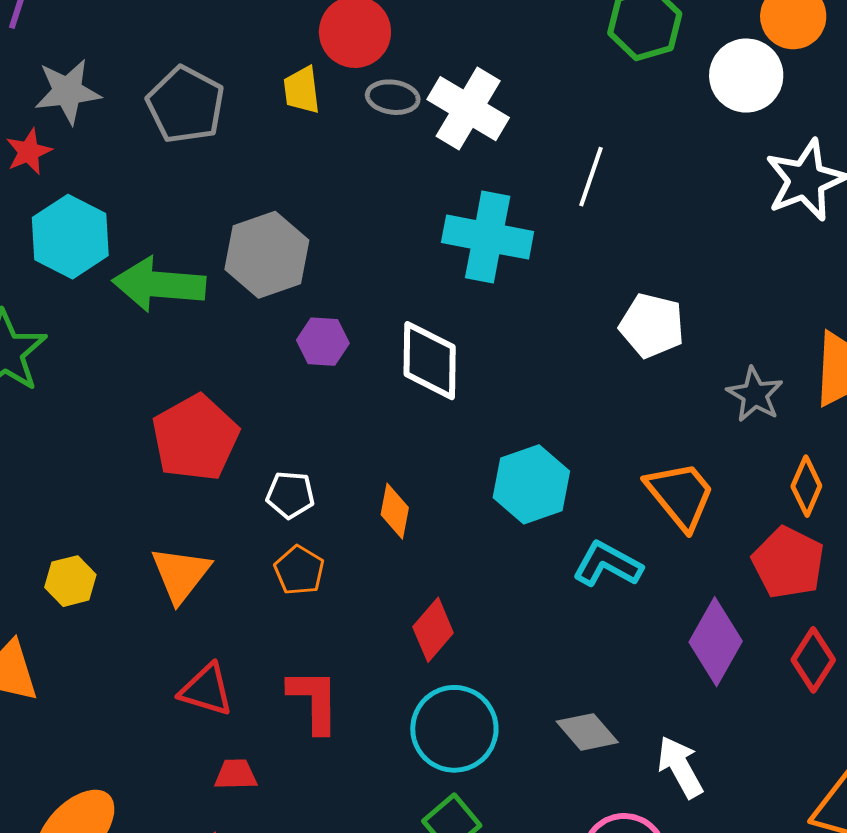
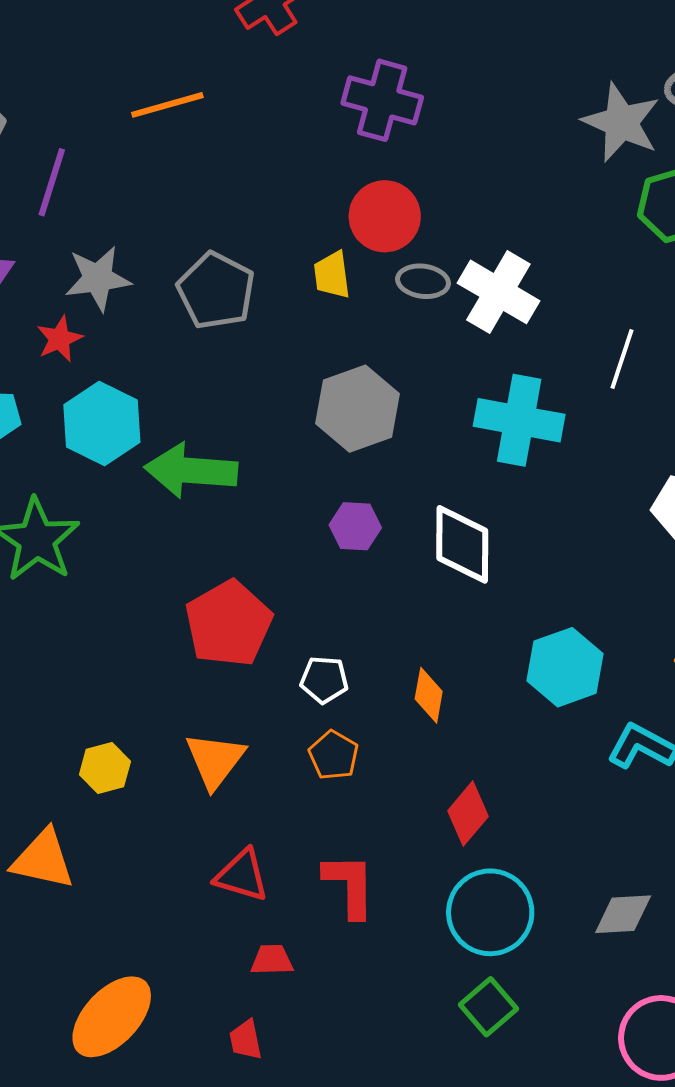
gray hexagon: (267, 255) -> (357, 409), moved
gray diamond: (587, 732) -> (623, 914), turned -52

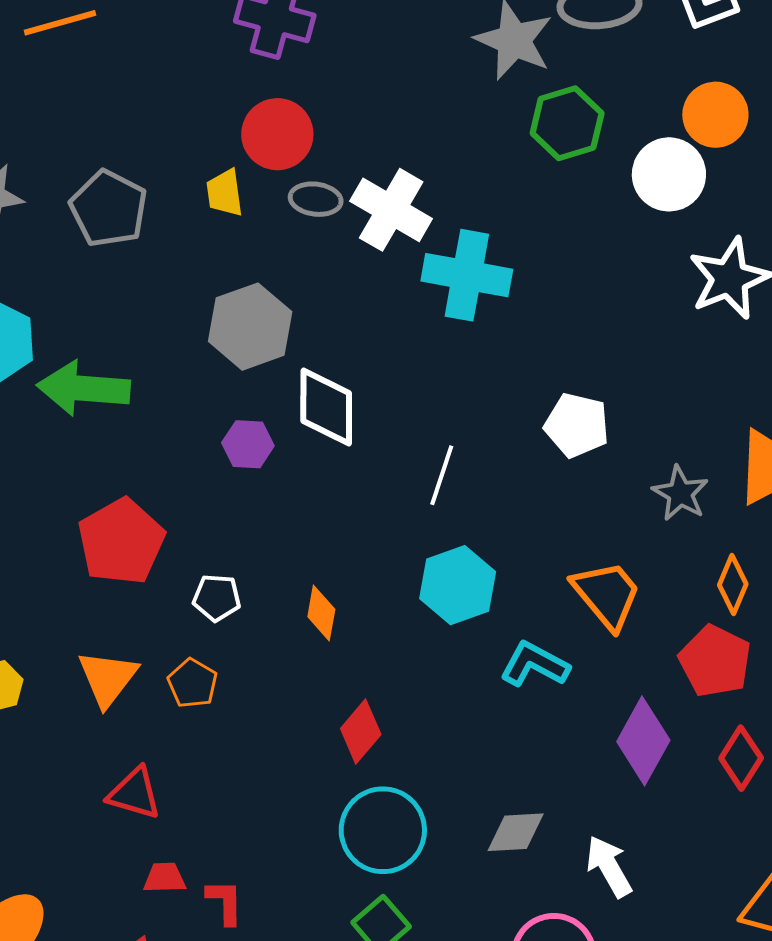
white line: (622, 359) -> (442, 475), moved
cyan cross: (519, 420) -> (467, 275), moved
white diamond: (462, 544) -> (326, 407), moved
orange pentagon: (334, 755) -> (192, 683), moved
red L-shape: (350, 885) -> (225, 902), moved, size x0.7

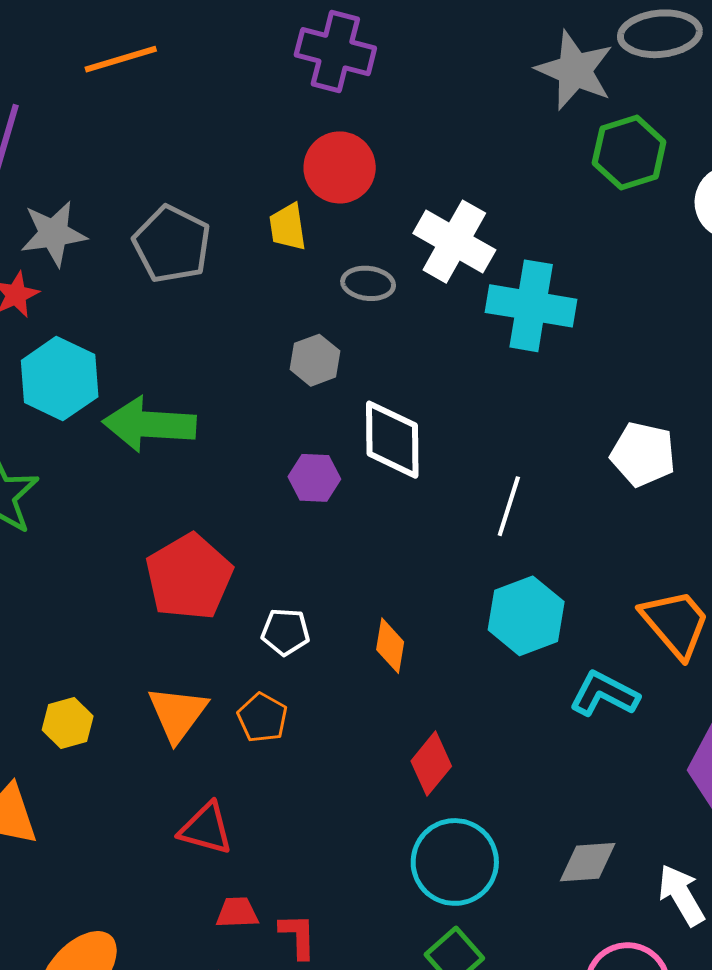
gray ellipse: (316, 199) -> (368, 283), moved
gray hexagon: (250, 327) -> (315, 360), size x0.6

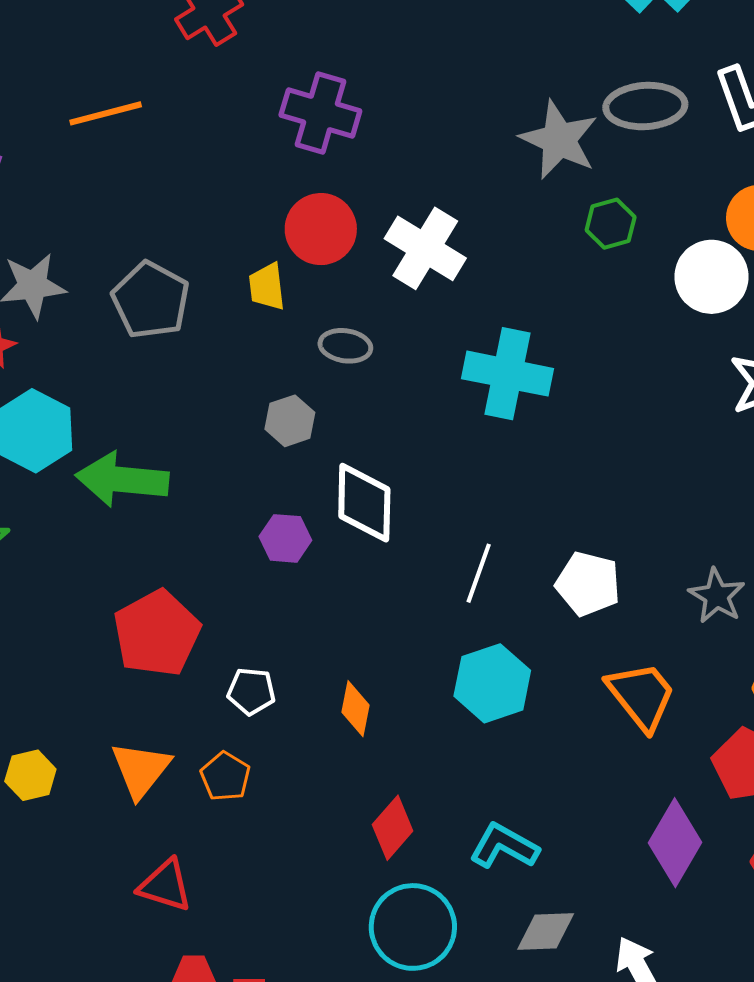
green hexagon: (629, 152) -> (611, 224), size x0.7
white cross: (454, 242) -> (425, 248), moved
white pentagon: (643, 454) -> (588, 584), moved
cyan L-shape: (604, 694) -> (504, 846), moved

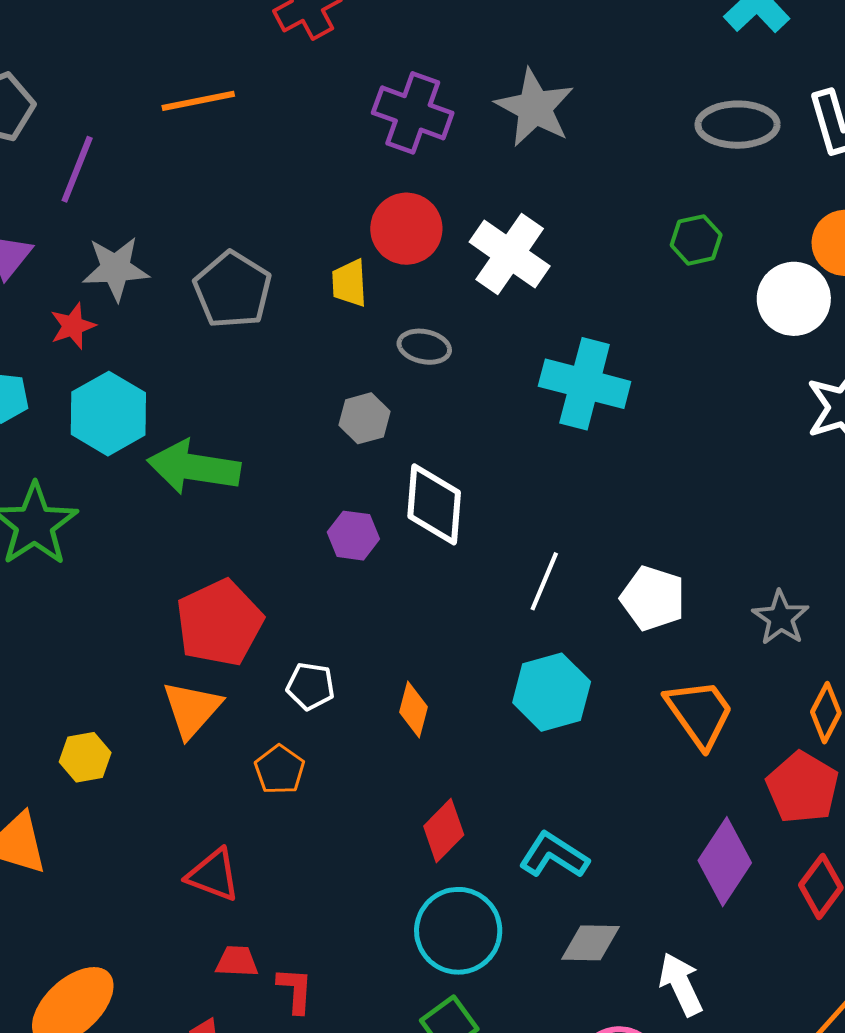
gray star: (559, 140) -> (535, 108), moved
orange triangle: (141, 770) -> (192, 709), moved

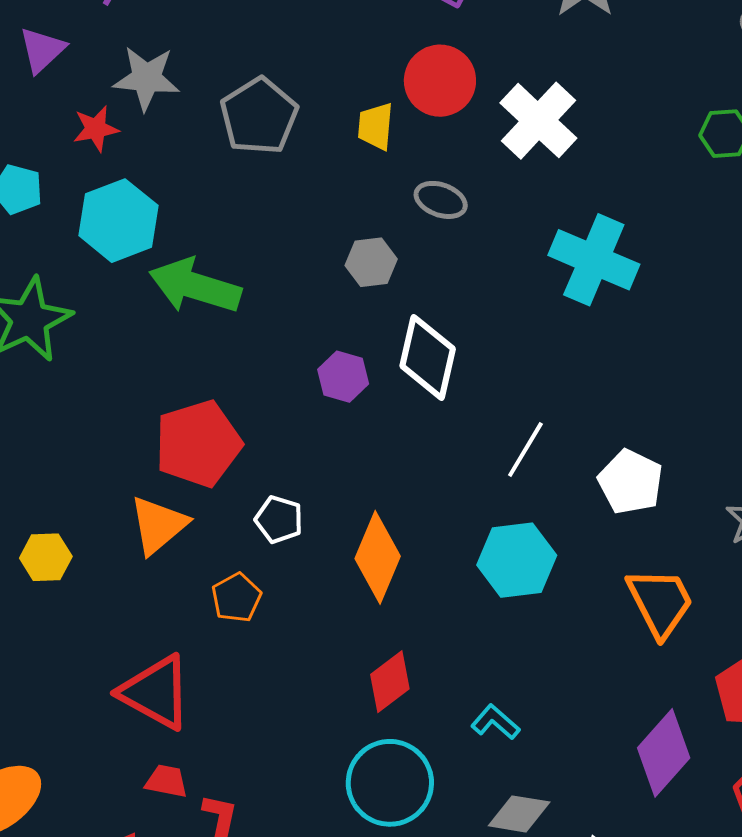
orange diamond: (413, 709) -> (378, 557), size x1.6
cyan L-shape: (554, 855) -> (495, 722), size x0.7
red triangle: (213, 875) -> (156, 692), size x1.4

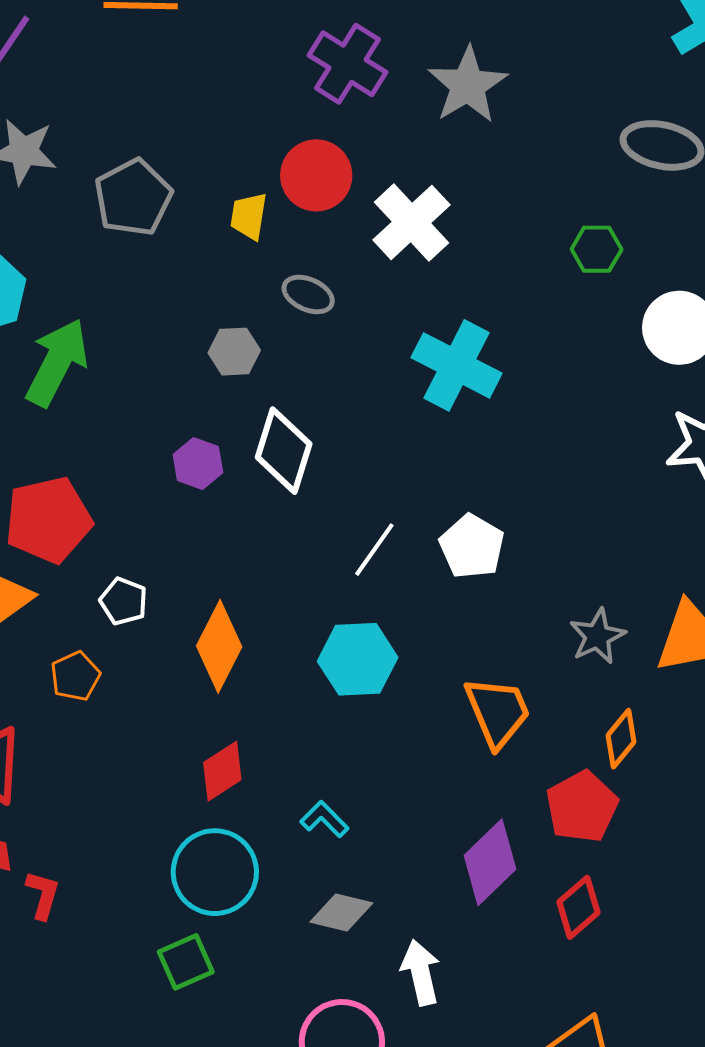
green arrow: (195, 286) -> (57, 362), turned 96
white pentagon: (630, 482) -> (472, 546), moved

